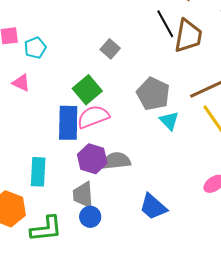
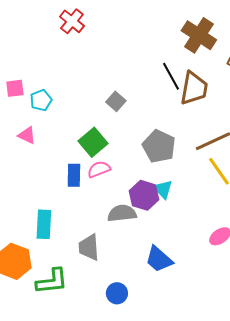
pink semicircle: (93, 117) -> (99, 169), size x0.7
cyan triangle: (169, 121) -> (163, 189), moved
blue rectangle: (68, 123) -> (74, 175), size x0.7
purple hexagon: (92, 159) -> (144, 195), moved
blue circle: (90, 217) -> (117, 293), moved

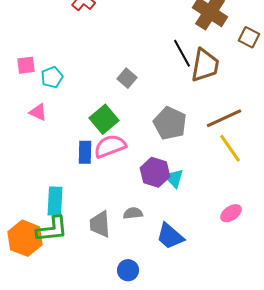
pink semicircle: (99, 169) -> (110, 146), size x1.4
cyan triangle: (163, 189) -> (174, 178), moved
gray semicircle: (122, 213) -> (133, 213), moved, size x0.7
green L-shape: (52, 281) -> (52, 229), moved

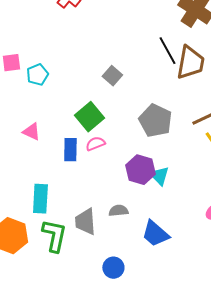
pink triangle: (38, 112) -> (31, 132), moved
pink semicircle: (110, 146) -> (95, 144), size x0.6
green L-shape: (52, 229) -> (54, 236), moved, turned -72

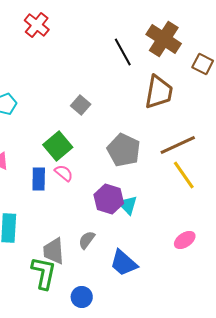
black line: (167, 51) -> (123, 52), moved
pink semicircle: (95, 144) -> (64, 173), turned 60
gray semicircle: (118, 211) -> (87, 240), turned -48
green L-shape: (54, 236) -> (44, 273), moved

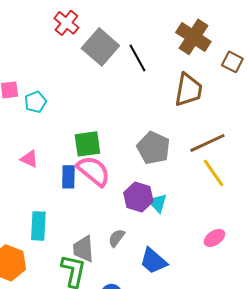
black line: (123, 52) -> (137, 58), moved
gray square: (81, 105) -> (100, 47), moved, size x1.8
green square: (58, 146) -> (87, 144), turned 32
pink semicircle: (64, 173) -> (93, 171), size x1.8

